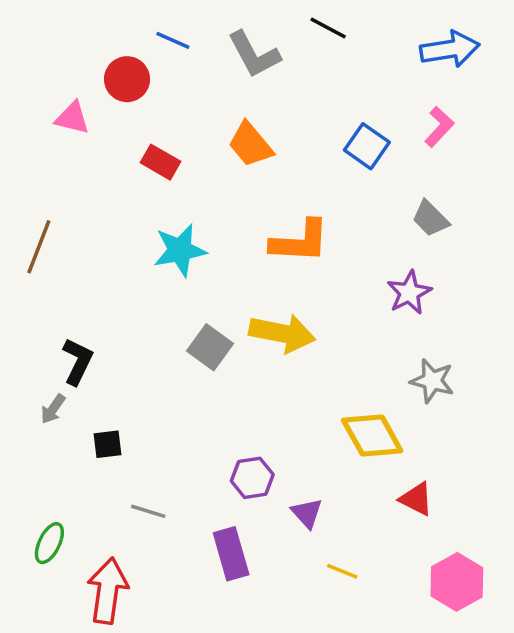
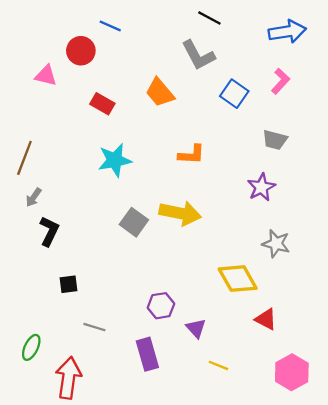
gray L-shape: (254, 54) -> (198, 55), moved
gray trapezoid: (430, 219) -> (275, 140), turned -30
orange L-shape: (300, 241) -> (191, 155), size x0.7
gray arrow: (53, 409) -> (33, 197), moved

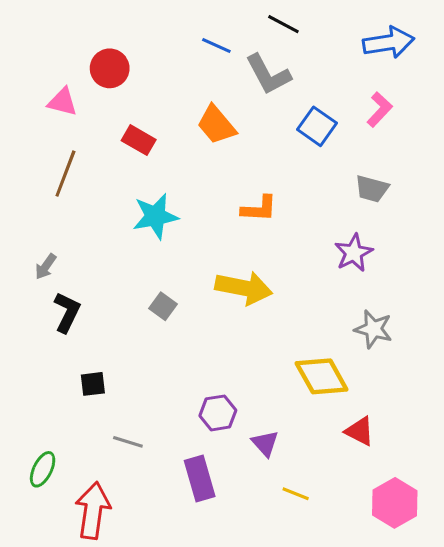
blue line: (110, 26) -> (216, 45), moved
brown line: (24, 158) -> (65, 174), moved
gray square: (134, 222) -> (163, 306), moved, size x0.7

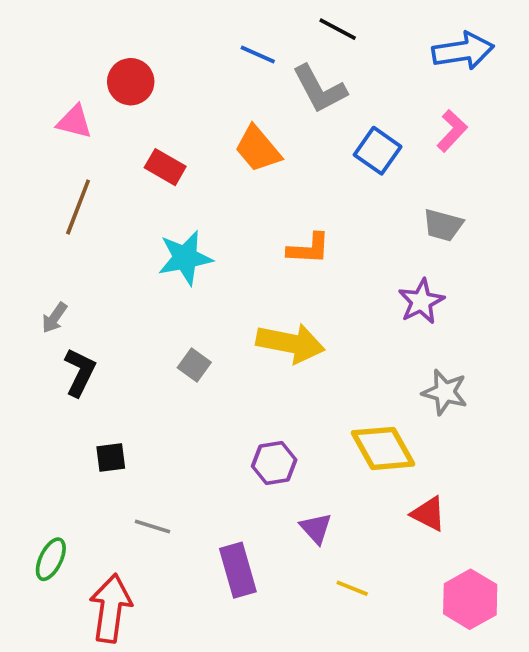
purple hexagon: (218, 413) -> (274, 463), moved

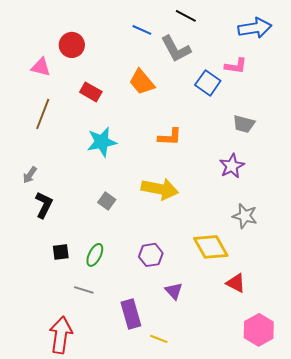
pink L-shape: (452, 131) -> (236, 66), moved, turned 55
green ellipse: (51, 559) -> (95, 255), moved
yellow line: (352, 588) -> (159, 339), moved

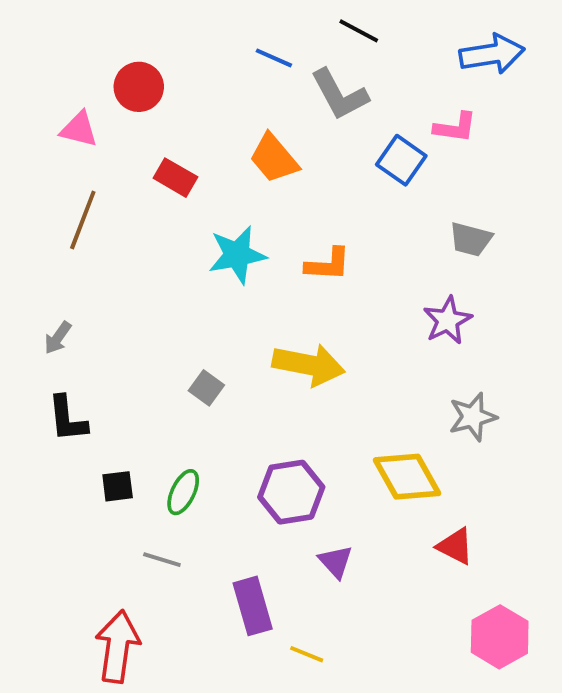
cyan star: (102, 142) -> (237, 255), moved
black L-shape: (44, 205) -> (67, 419), moved, turned 148
gray star: (245, 216) -> (473, 417), turned -30
purple hexagon: (151, 255) -> (291, 492), size x1.4

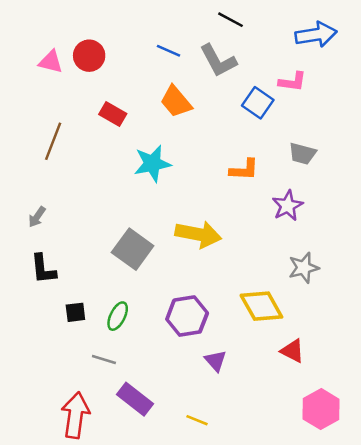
blue line: (274, 58) -> (168, 51), moved
pink triangle: (79, 129) -> (51, 62), moved
orange L-shape: (328, 264) -> (244, 170), moved
gray square: (206, 388) -> (133, 249), size x1.8
purple rectangle: (253, 606) -> (135, 399), moved, turned -36

